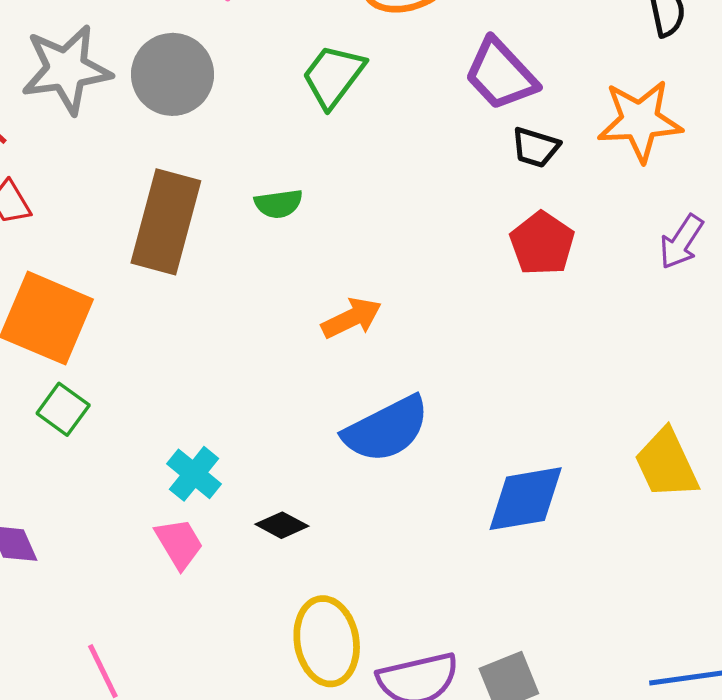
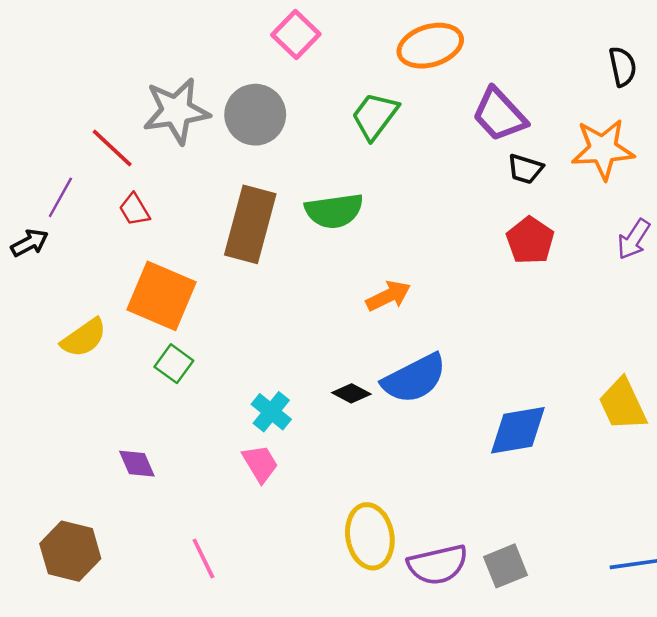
green semicircle: (279, 204) -> (334, 211), size x1.6
black diamond: (282, 525) -> (351, 393), moved

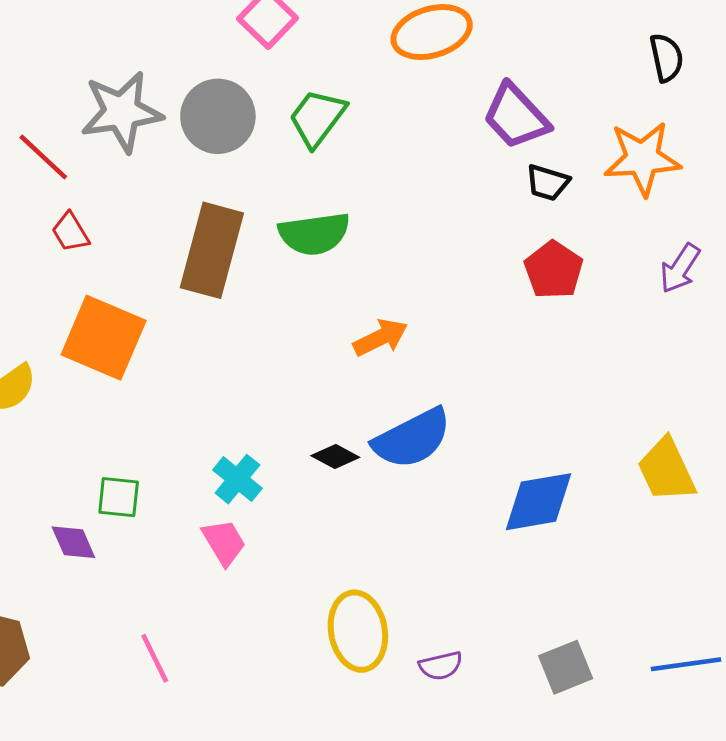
green trapezoid: (375, 116) -> (317, 118), moved
green square: (174, 364) -> (119, 497), moved, turned -30
purple semicircle: (438, 565) -> (441, 666), size x0.6
gray square: (505, 566) -> (566, 667), moved

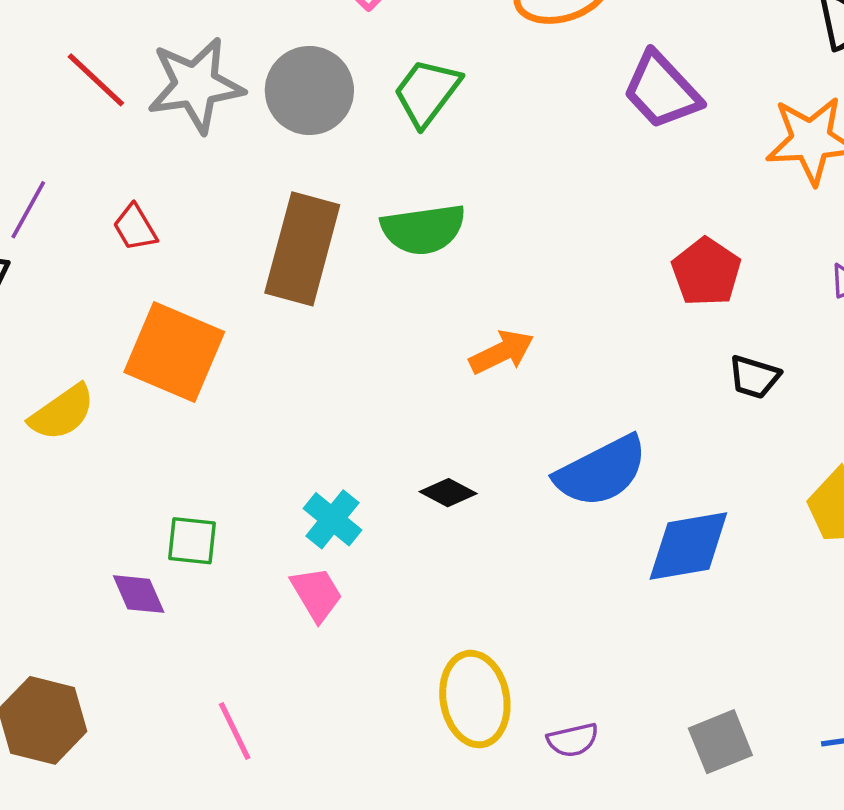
red line: (43, 157) -> (96, 80), moved
black trapezoid: (548, 183) -> (754, 377), moved
blue semicircle: (412, 438) -> (601, 471), moved

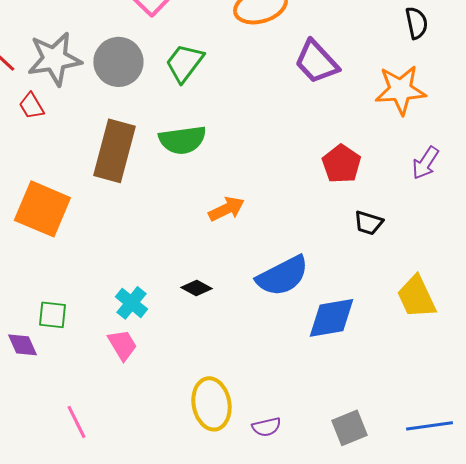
red trapezoid: (135, 228) -> (31, 106), moved

